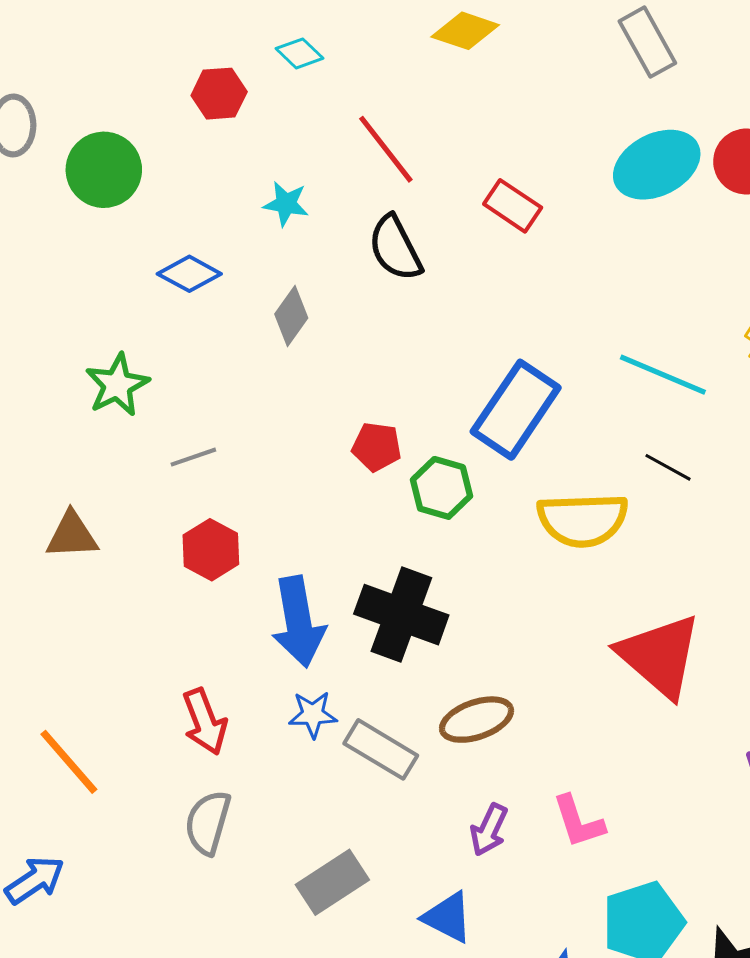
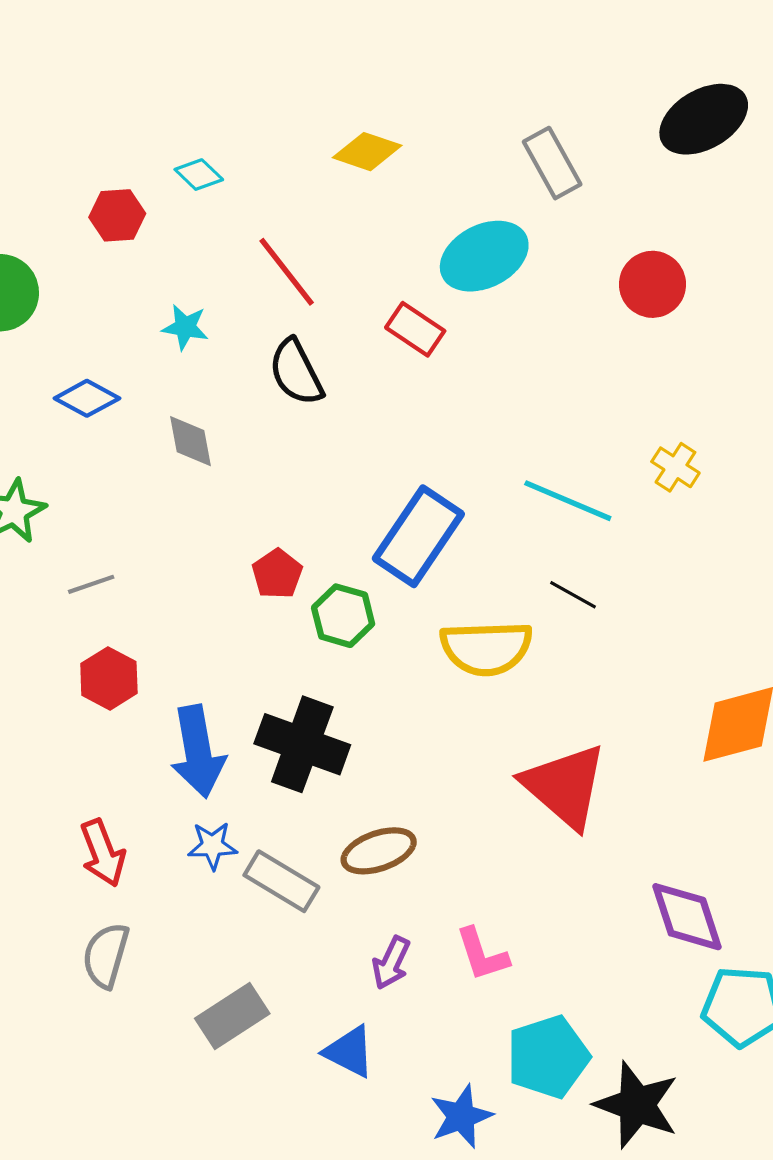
cyan ellipse: (657, 165) -> (484, 256), moved
gray diamond: (291, 316) -> (190, 441), turned -46
red pentagon: (377, 447) -> (277, 574), turned 30

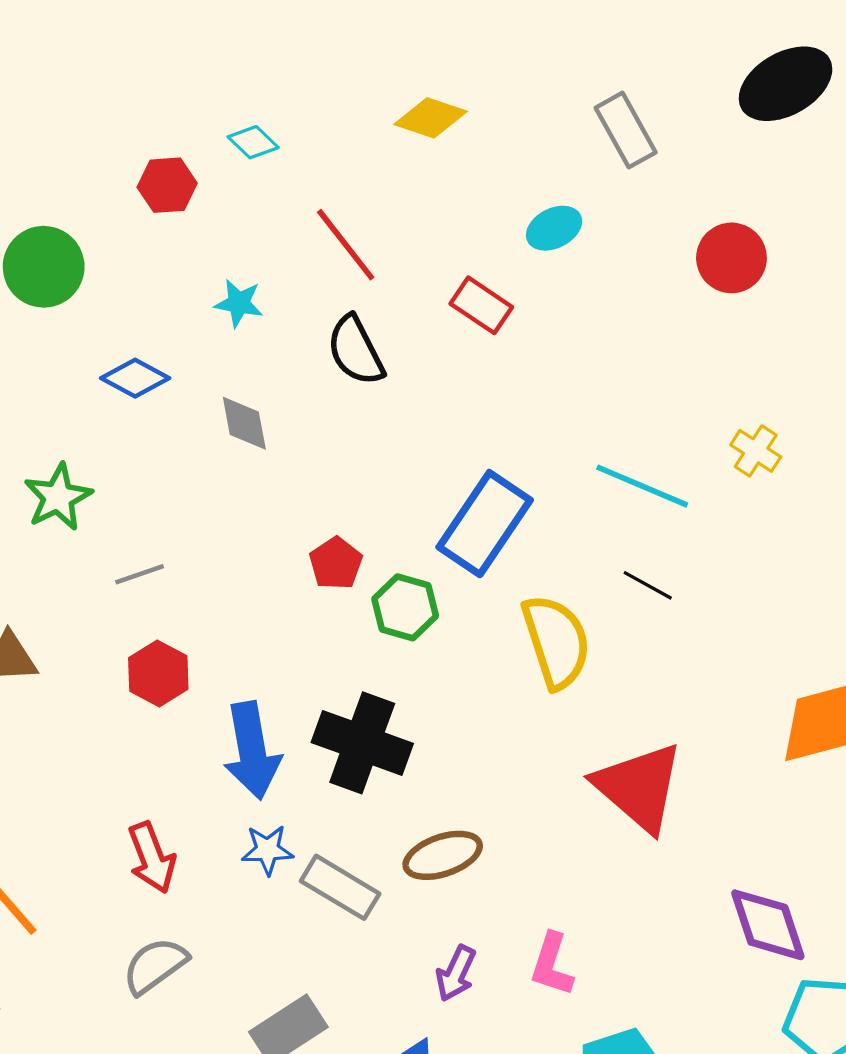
cyan ellipse: (484, 256) -> (554, 228), size x0.6
yellow semicircle: (486, 648) -> (556, 642), turned -106
pink L-shape: (482, 954) -> (552, 965), turned 36
gray semicircle: (106, 955) -> (155, 966), turned 38

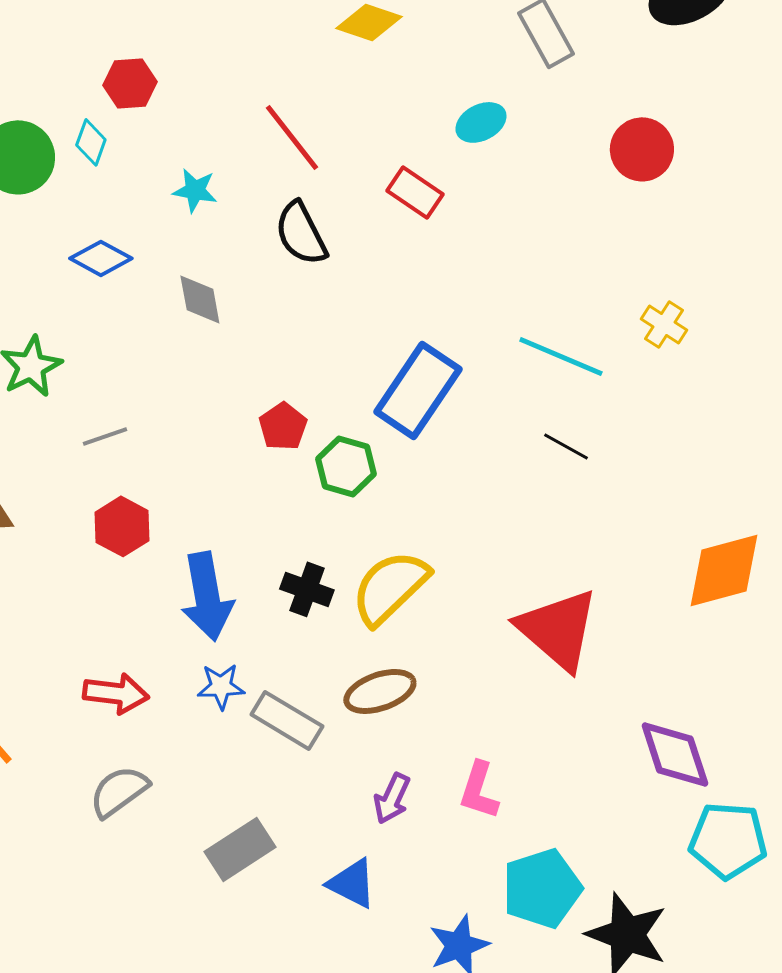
cyan diamond: (253, 142) -> (91, 142), moved, turned 66
yellow semicircle: (556, 642) -> (390, 587), moved, turned -116
black cross: (362, 743) -> (307, 589), size x0.6
red arrow: (152, 858) -> (116, 693), turned -62

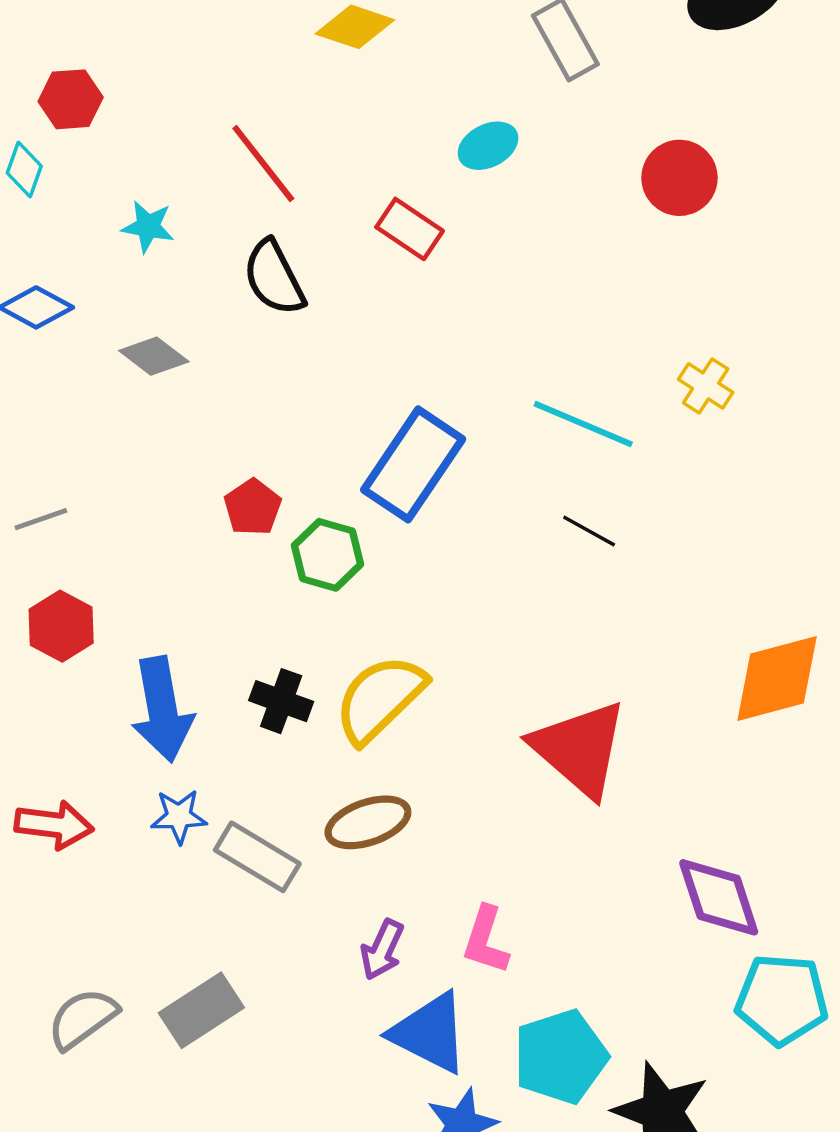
gray diamond: (200, 299) -> (154, 356), turned -42
gray semicircle: (119, 791) -> (83, 1019), moved
blue triangle: (352, 883) -> (430, 1033), moved, size x1.4

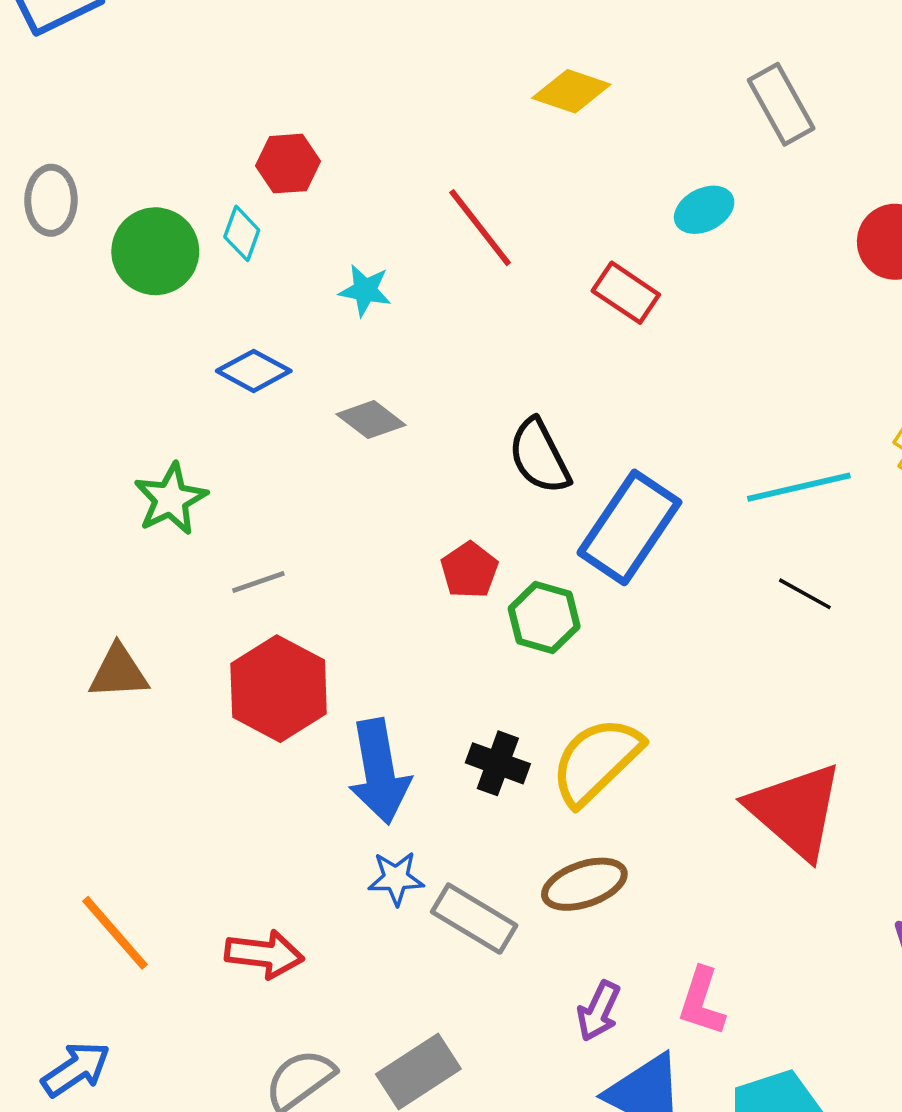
black semicircle: (274, 278) -> (539, 456), moved
cyan line: (583, 424) -> (799, 487), turned -36
red hexagon: (61, 626) -> (279, 689), size x1.5
red arrow: (54, 825) -> (264, 954), moved

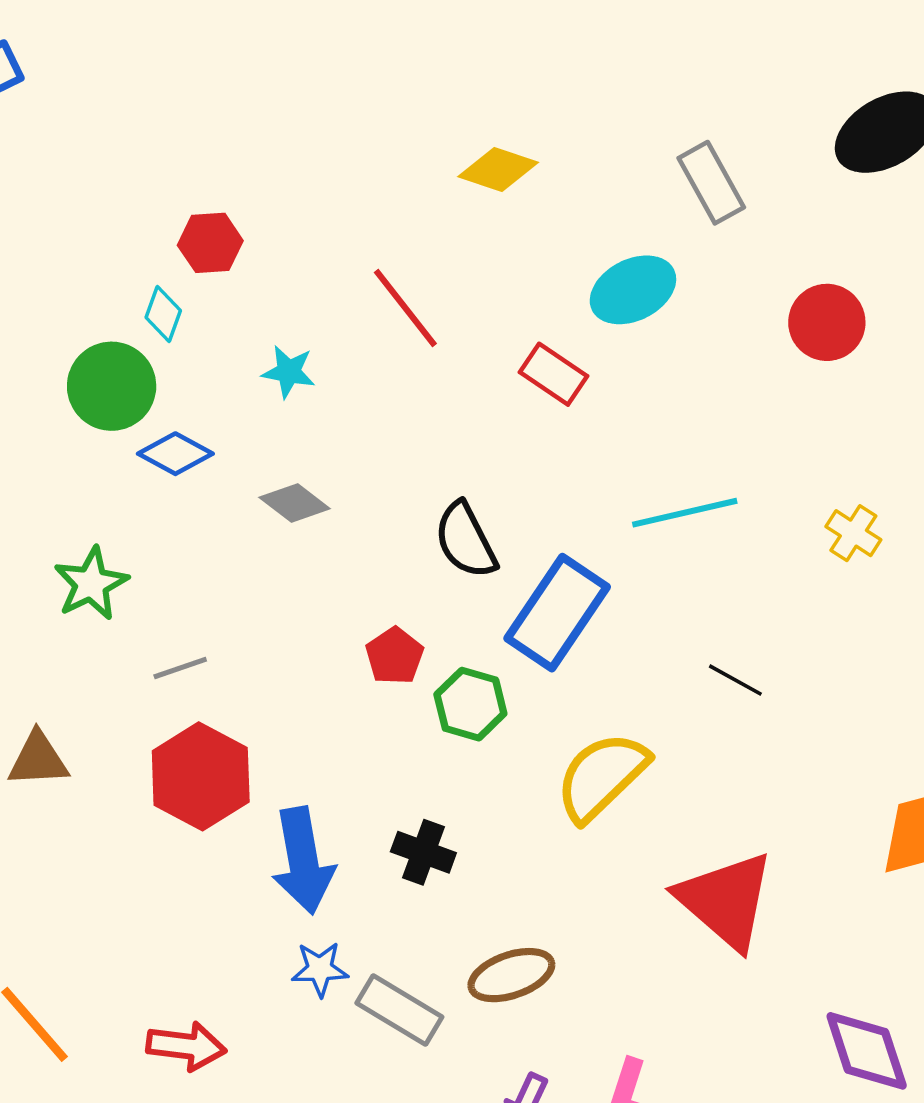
cyan ellipse: (704, 210) -> (633, 290), size x1.4
green circle: (155, 251) -> (112, 386), moved
cyan line: (799, 487) -> (685, 513), moved
yellow semicircle: (596, 761) -> (602, 776), moved

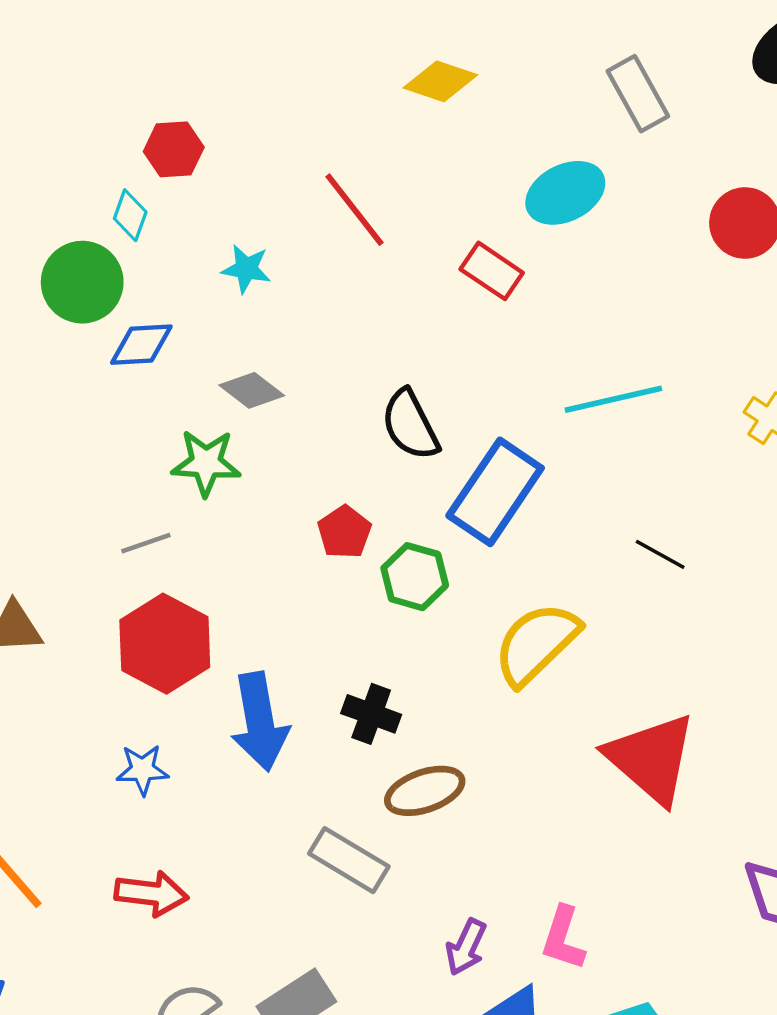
blue diamond: (175, 454) -> (141, 345), turned -32
green star: (91, 584) -> (206, 463), moved, turned 30
blue star: (320, 969) -> (142, 770), moved
brown ellipse: (511, 975) -> (425, 791), moved

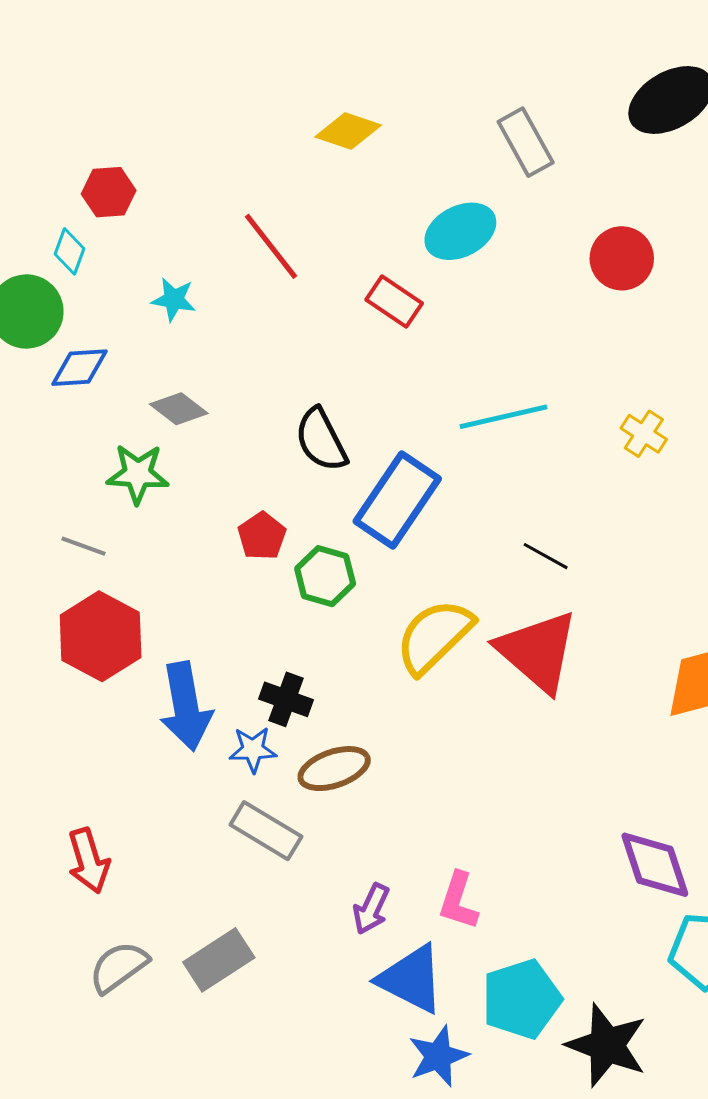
gray line: (146, 543) -> (84, 546), turned 39
red triangle: (651, 759) -> (538, 651), moved
blue star: (142, 770) -> (253, 749), moved
red arrow: (151, 894) -> (89, 861), turned 66

